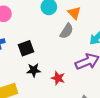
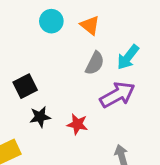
gray semicircle: (67, 31) -> (95, 63), moved

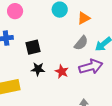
orange triangle: (90, 25) -> (84, 18), turned 40
red star: (77, 124) -> (62, 71), moved

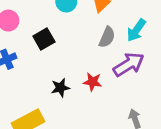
black square: (33, 47) -> (44, 39), moved

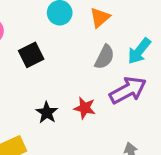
black star: (60, 88) -> (47, 113), turned -30

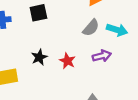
cyan arrow: (139, 51) -> (117, 30), turned -126
purple arrow: (128, 90) -> (102, 56), size x0.7

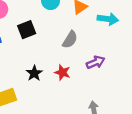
gray semicircle: (91, 28) -> (70, 40), moved
cyan arrow: (117, 30) -> (108, 19), moved

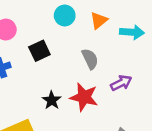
gray semicircle: (70, 40) -> (90, 59), turned -54
red star: (62, 72) -> (84, 97), size x1.5

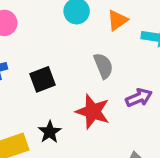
black square: (39, 51) -> (42, 79), moved
black star: (52, 100) -> (50, 132), moved

